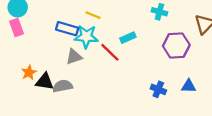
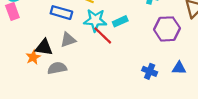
cyan star: (86, 37) -> (95, 20), moved
orange star: (29, 73) -> (33, 57), moved
black triangle: (45, 82) -> (44, 47), moved

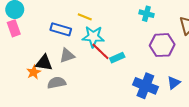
cyan rectangle: (120, 21) -> (117, 58), moved
blue triangle: (179, 68) -> (174, 83), turned -40
blue cross: (150, 71) -> (145, 86), size x1.6

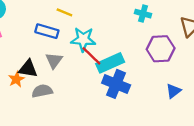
yellow line: (85, 17) -> (64, 12), moved
gray triangle: (67, 55) -> (54, 60), turned -35
cyan rectangle: (117, 58) -> (110, 63), size x1.6
blue cross: (145, 86) -> (116, 84), moved

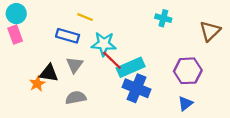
purple hexagon: (161, 49) -> (188, 71), moved
gray semicircle: (42, 91) -> (76, 98), moved
blue triangle: (174, 91) -> (185, 103), moved

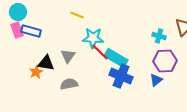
cyan cross: (163, 18) -> (159, 36), moved
blue rectangle: (68, 36) -> (31, 31), moved
cyan rectangle: (131, 67) -> (116, 58), turned 55
blue triangle: (185, 103) -> (156, 80), moved

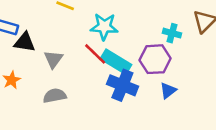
cyan star: (93, 38) -> (104, 27), moved
purple hexagon: (165, 61) -> (155, 59), moved
black triangle: (46, 63) -> (25, 42), moved

